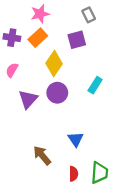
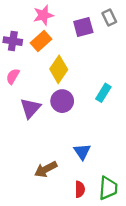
gray rectangle: (89, 15) -> (109, 18), moved
purple square: (77, 40) -> (83, 27), moved
brown arrow: (42, 155) -> (46, 169), turned -78

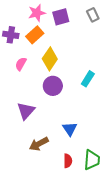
purple square: (83, 27) -> (61, 17), moved
pink semicircle: (13, 76) -> (21, 64), moved
purple triangle: (30, 108) -> (26, 111), moved

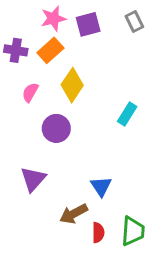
purple circle: (53, 86) -> (56, 128), moved
purple triangle: (26, 111) -> (33, 179), moved
brown arrow: (39, 144) -> (74, 214), moved

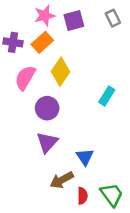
pink semicircle: (30, 92) -> (25, 78), size x1.5
purple triangle: (33, 179) -> (47, 142), moved
green trapezoid: (133, 231) -> (112, 195), turned -40

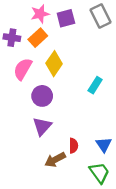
gray rectangle: (113, 18) -> (100, 16), size x1.5
blue triangle: (85, 157) -> (104, 145), moved
red semicircle: (82, 196) -> (73, 146), moved

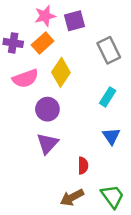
gray rectangle: (100, 16) -> (109, 50), moved
pink semicircle: (23, 69) -> (25, 78), turned -140
blue triangle: (104, 145) -> (111, 136), moved
brown arrow: (55, 160) -> (72, 197), moved

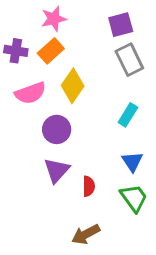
purple square: (74, 21) -> (121, 25), moved
red semicircle: (83, 166) -> (89, 186), moved
green trapezoid: (112, 196) -> (134, 198), moved

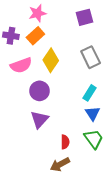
gray rectangle: (129, 60) -> (91, 57), moved
cyan rectangle: (128, 115) -> (90, 93), moved
red semicircle: (89, 186) -> (65, 142), moved

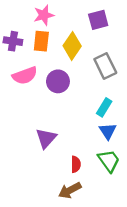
orange rectangle: (35, 36) -> (41, 41), turned -42
yellow diamond: (51, 60) -> (72, 46), moved
purple circle: (39, 91) -> (58, 81), moved

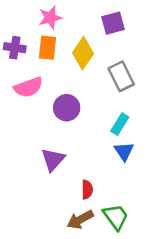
purple circle: (58, 81) -> (67, 108), moved
green trapezoid: (109, 161) -> (116, 217), moved

